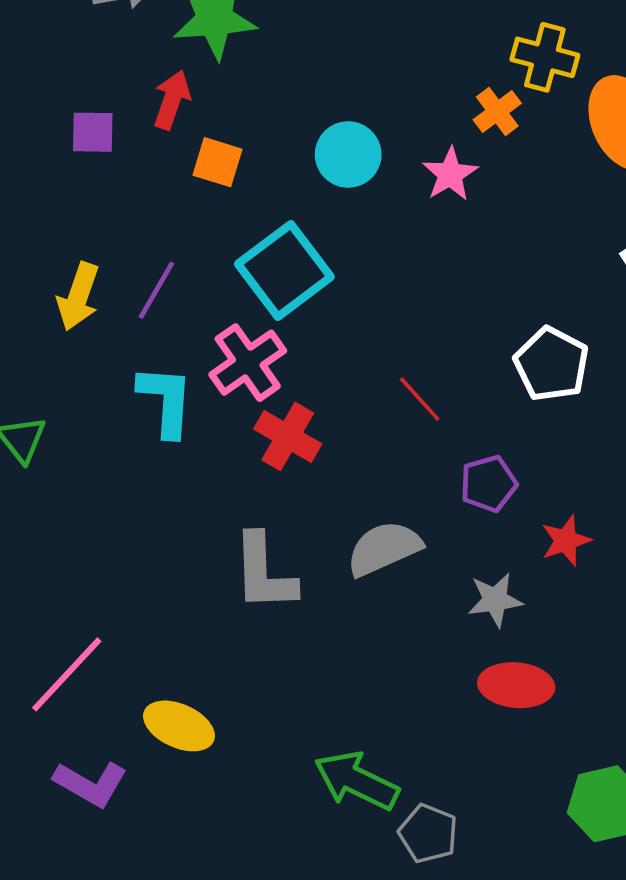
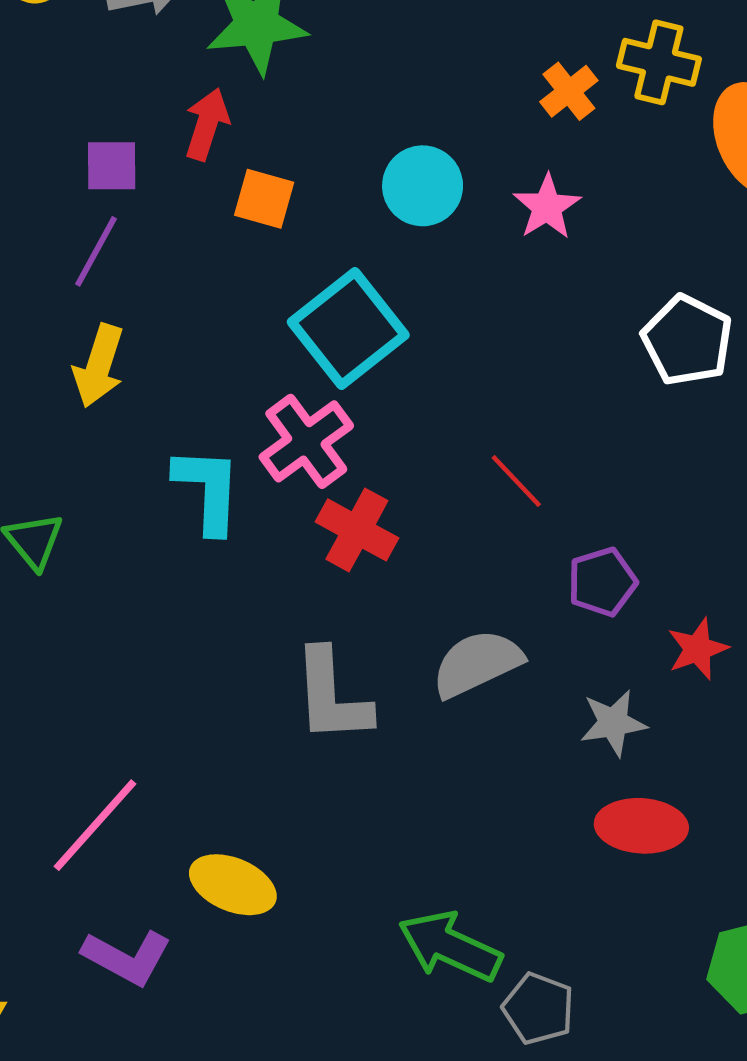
orange cross: (497, 112) -> (569, 91), moved
purple line: (156, 290) -> (96, 251), moved
white pentagon: (551, 364) -> (687, 340), moved

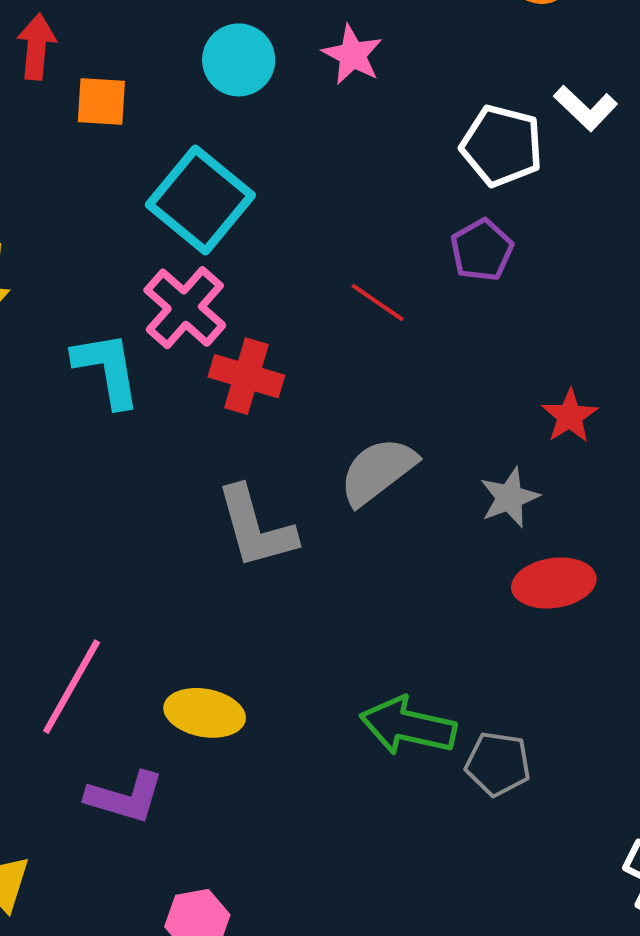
purple pentagon: (602, 582) -> (482, 250), moved

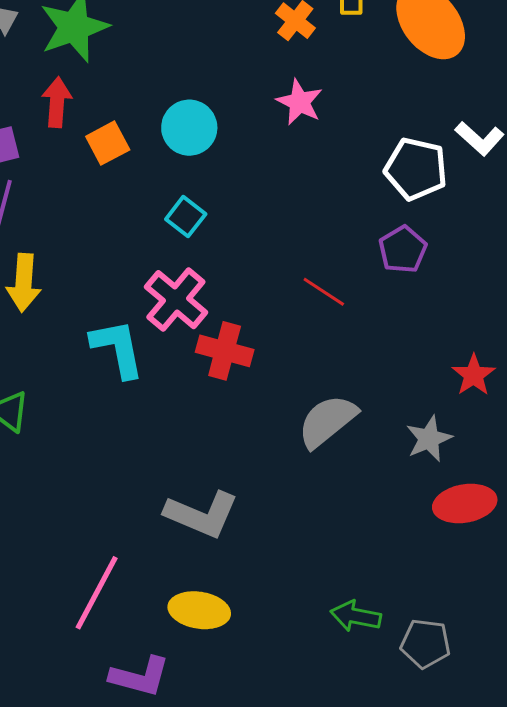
cyan circle: (239, 60) -> (189, 128), moved
orange square: (101, 102) -> (108, 143), turned -30
cyan square: (200, 200) -> (186, 217), size x0.5
gray L-shape: (256, 527) -> (202, 514), moved, turned -50
green arrow: (408, 726) -> (356, 616), size x0.7

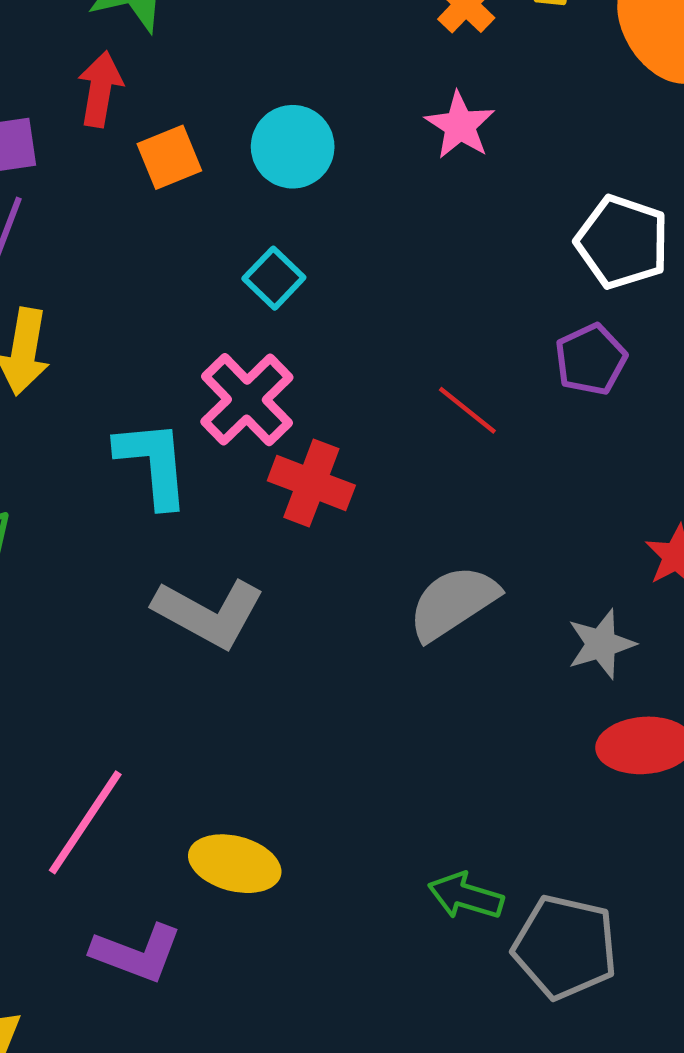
gray L-shape: (202, 514) -> (209, 613), moved
gray pentagon: (425, 643) -> (565, 947), size x1.4

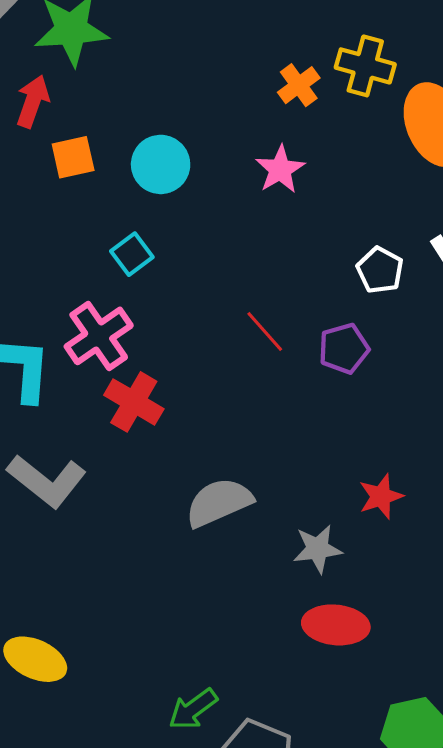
white pentagon: (622, 242) -> (380, 270), size x0.7
red line: (467, 410) -> (265, 331), moved
green arrow: (466, 896) -> (193, 709), turned -63

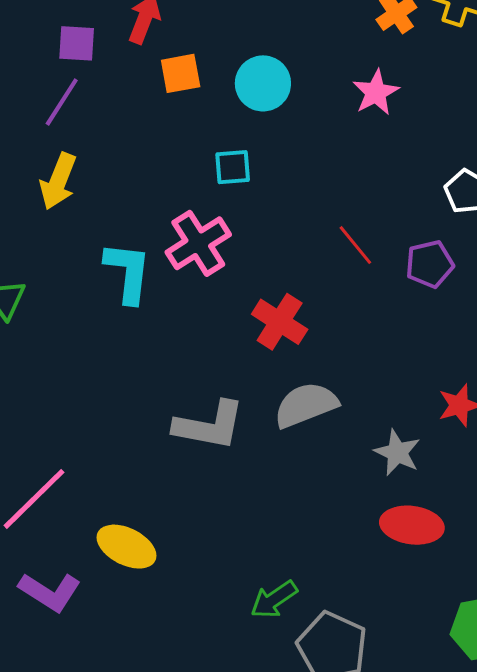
cyan square: (132, 254) -> (233, 167), turned 30
red cross: (134, 402) -> (280, 322), moved
gray L-shape: (47, 481) -> (209, 425), moved, turned -30
gray star: (318, 549) -> (397, 453), turned 30

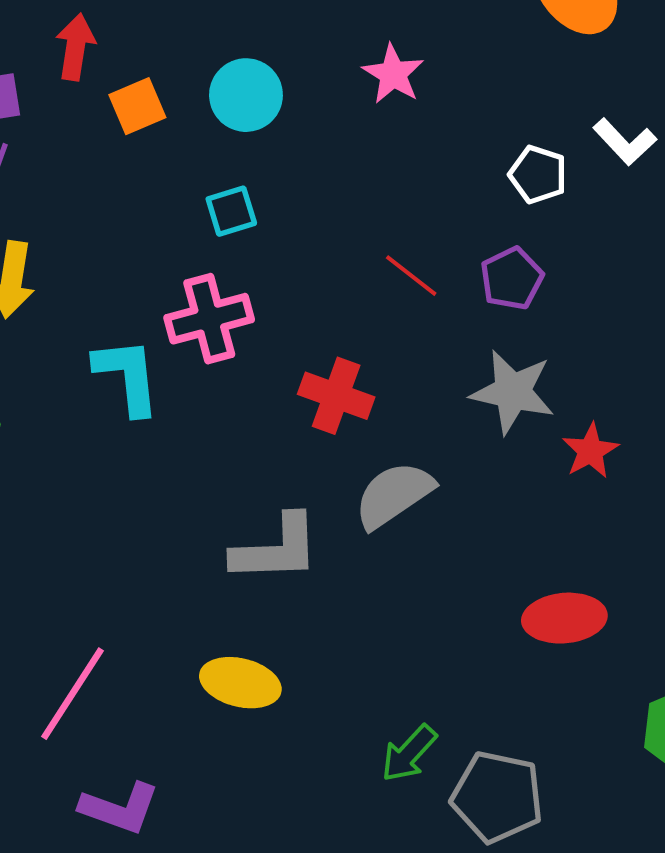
pink cross: (198, 243) -> (209, 319), turned 30
gray star: (397, 453) -> (513, 392), moved, size x1.4
yellow ellipse: (127, 547) -> (240, 683), moved

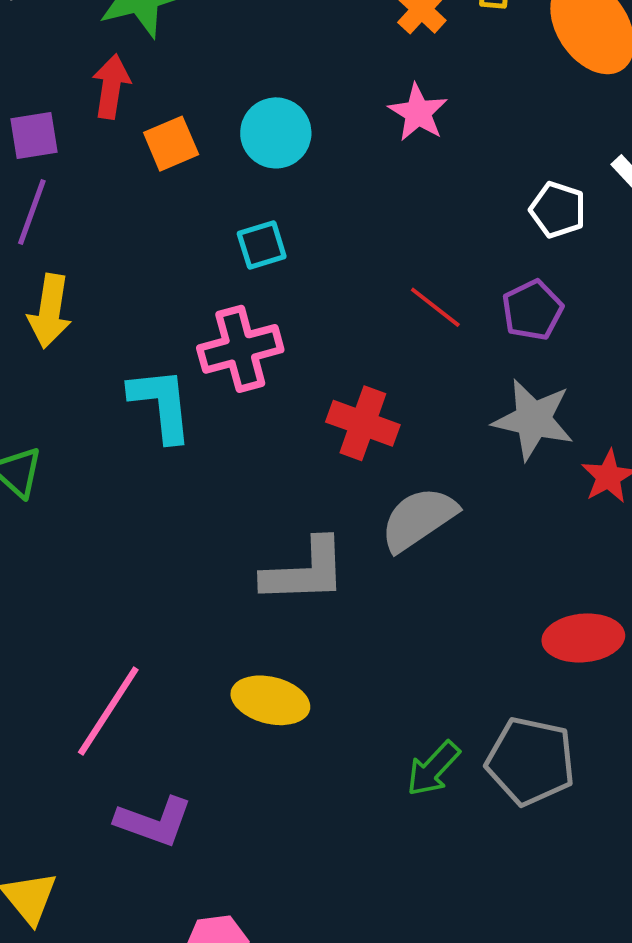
gray pentagon: (497, 797) -> (531, 761), moved

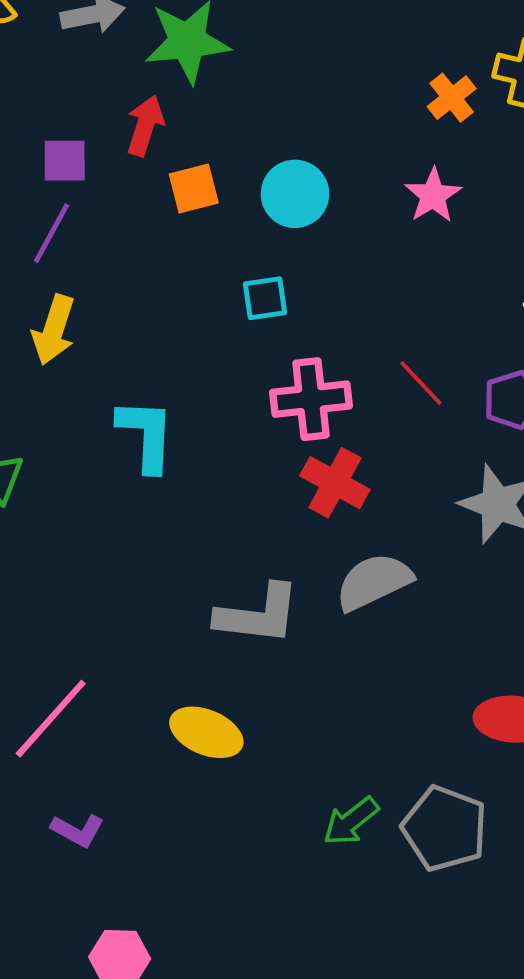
pink cross: (240, 349) -> (311, 399), moved
purple L-shape: (154, 822) -> (78, 830), size x0.7

